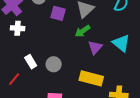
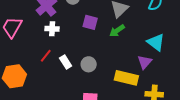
purple square: (58, 13) -> (90, 22), moved
purple triangle: (95, 47) -> (145, 62), moved
red line: (14, 79) -> (46, 56), moved

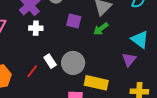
red line: (46, 56) -> (32, 71), moved
gray circle: (89, 64) -> (73, 63), size x1.5
yellow rectangle: (126, 78) -> (96, 83), moved

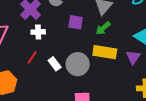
red line: (32, 71) -> (32, 57), moved
yellow rectangle: (96, 83) -> (105, 52), moved

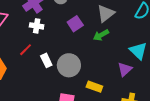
purple square: (76, 22) -> (75, 24), turned 35
yellow rectangle: (105, 52) -> (94, 87), moved, size x0.7

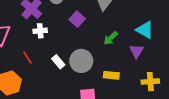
green arrow: (101, 35) -> (111, 38), moved
red line: (26, 50) -> (27, 58), moved, turned -64

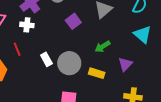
cyan triangle: (145, 30) -> (143, 34), moved
white cross: (40, 31) -> (27, 25), moved
yellow rectangle: (111, 75) -> (97, 73), moved

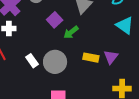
green arrow: (103, 47) -> (71, 32), moved
yellow rectangle: (97, 73) -> (91, 58), moved

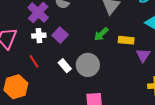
purple square: (55, 20) -> (60, 35), moved
yellow rectangle: (91, 58) -> (126, 40), moved

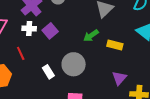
purple triangle: (143, 55) -> (119, 78), moved
white rectangle: (65, 66) -> (48, 72), moved

